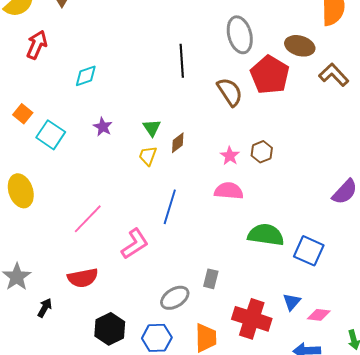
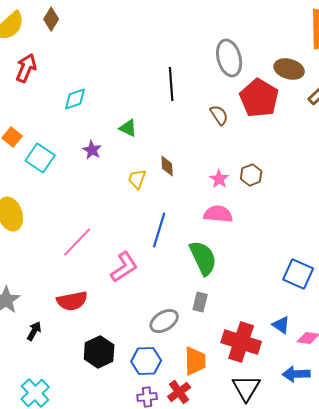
brown semicircle: (230, 92) -> (219, 115), size x0.7
green triangle: (152, 128) -> (128, 128), moved, turned -30
brown diamond: (178, 143) -> (167, 166), turned -55
green semicircle: (266, 235) -> (203, 258), moved, turned 57
blue triangle: (292, 302) -> (281, 325), turned -36

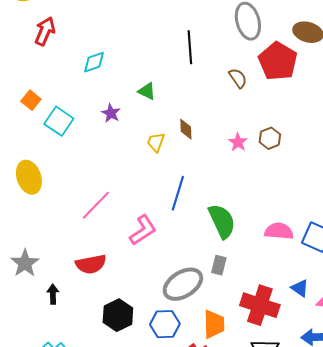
pink semicircle: (218, 214) -> (279, 231), moved
gray ellipse: (164, 321) -> (183, 284), size x1.4
black arrow: (34, 331) -> (53, 294), turned -30

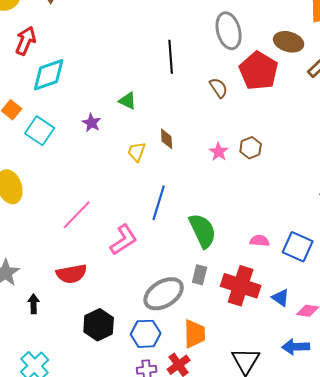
cyan diamond: (94, 62) -> (49, 75), moved, size x1.5
pink semicircle: (279, 231) -> (260, 241), size x0.7
red cross: (260, 305) -> (241, 286), moved

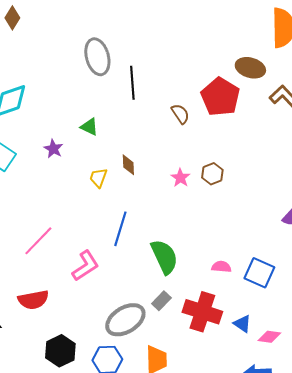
gray ellipse: (229, 31) -> (97, 57), moved
gray rectangle: (200, 275) -> (161, 301), turned 30

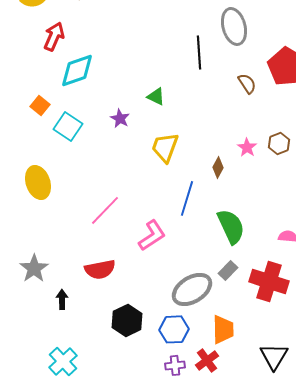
gray ellipse: (97, 57) -> (234, 26), moved
brown diamond: (128, 165) -> (218, 167), moved, turned 30
yellow trapezoid: (98, 178) -> (165, 147), size x1.5

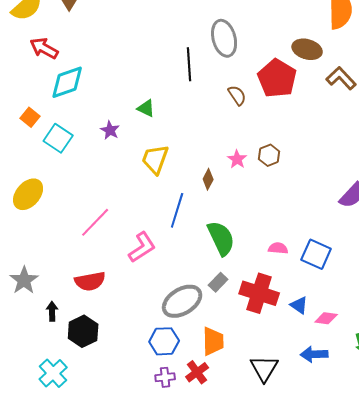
red arrow: (54, 36) -> (44, 48), turned -84
yellow ellipse: (38, 182) -> (28, 194), turned 60
black hexagon: (127, 320) -> (83, 331), moved

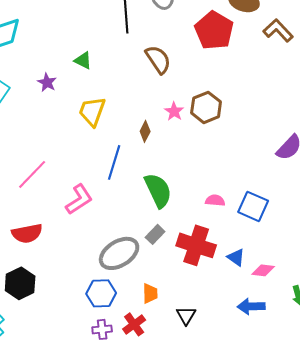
brown semicircle: (237, 95) -> (158, 59), moved, size x1.4
brown hexagon: (269, 155) -> (206, 107), size x1.4
orange trapezoid: (213, 341) -> (150, 293), size x0.7
black triangle: (264, 368) -> (186, 315), moved, size x0.7

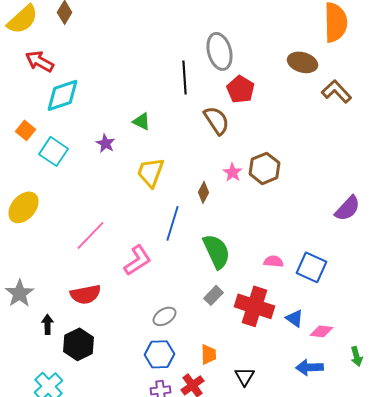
red pentagon: (214, 30) -> (240, 89), moved, size x0.7
gray ellipse: (119, 253) -> (164, 316), moved, size x0.6

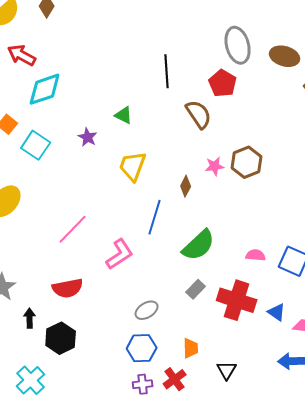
gray ellipse: (220, 51) -> (238, 45), moved
pink star: (232, 172) -> (215, 166), turned 30
green semicircle: (216, 251) -> (199, 245), turned 72

